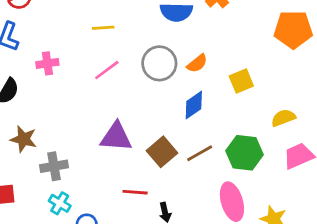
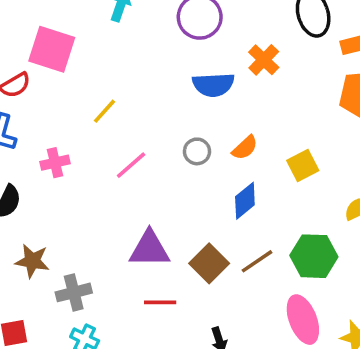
yellow line: (103, 28) -> (105, 111), moved, turned -40
gray circle: (159, 63) -> (197, 151), size x0.6
red line: (135, 192) -> (160, 302), moved

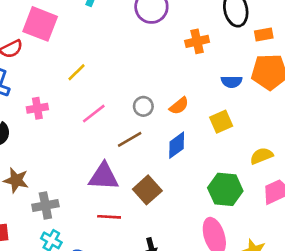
orange cross: (264, 60) -> (197, 41), turned 30
blue semicircle: (213, 85) -> (232, 82), moved, size x0.7
brown line: (257, 261) -> (130, 139), moved

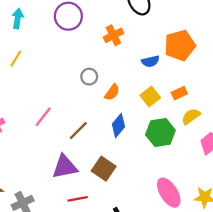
orange rectangle: (264, 34) -> (179, 93), moved
yellow line: (76, 72) -> (16, 59), moved
gray circle: (143, 106) -> (89, 77), moved
green hexagon: (225, 189) -> (160, 133), moved

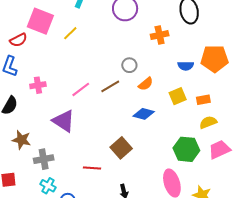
blue diamond: (118, 125) -> (144, 114), turned 50
brown line: (78, 131) -> (110, 86), moved
green hexagon: (160, 133) -> (186, 149), moved
purple triangle: (65, 167) -> (64, 121), moved, turned 30

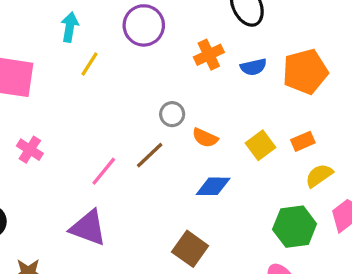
yellow line: (70, 33) -> (89, 64), moved
blue semicircle: (186, 66) -> (253, 67), moved
orange semicircle: (146, 84) -> (205, 138), turned 77
pink cross: (38, 85) -> (30, 150), moved, turned -35

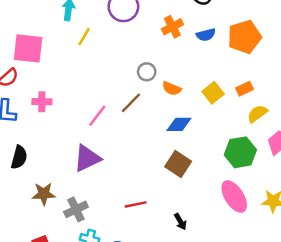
pink cross: (30, 150) -> (42, 102), turned -30
purple triangle: (88, 228) -> (87, 158), turned -44
brown square: (190, 249) -> (178, 164), moved

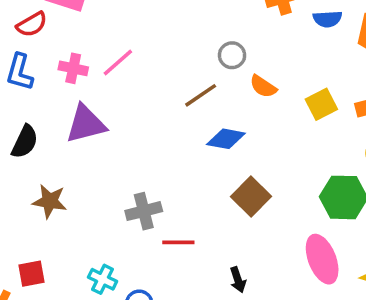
pink line: (97, 116) -> (118, 63), moved
blue diamond: (179, 124) -> (226, 139), moved
purple triangle: (87, 158) -> (86, 124), moved
gray cross: (76, 209) -> (144, 211), moved

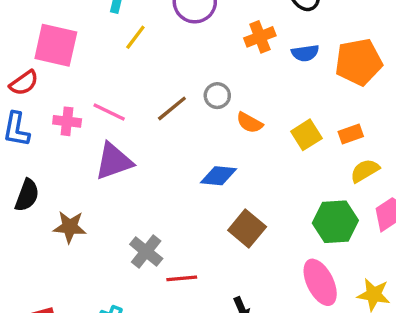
pink line: (118, 63) -> (109, 112), turned 72
brown line: (201, 95) -> (172, 108), moved
purple triangle: (86, 124) -> (114, 161), moved
brown star: (50, 201) -> (70, 227), moved
gray cross: (144, 211) -> (146, 251), turned -32

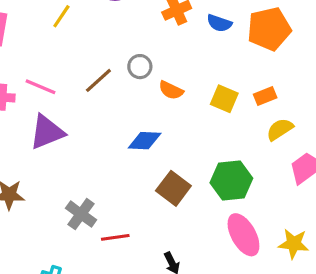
blue semicircle: (305, 53) -> (219, 23), turned 30
yellow square: (306, 135) -> (224, 99), turned -32
green hexagon: (335, 222) -> (231, 181), moved

